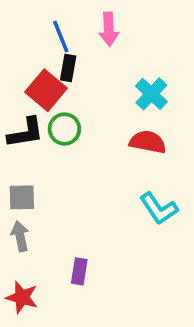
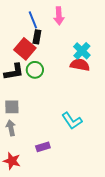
red semicircle: (148, 142) -> (80, 65), moved
cyan L-shape: (159, 209) -> (72, 121), moved
purple rectangle: (79, 271) -> (43, 147), turned 64

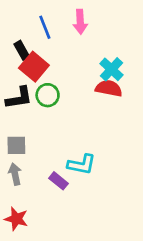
black rectangle: (37, 37) -> (22, 50), moved, turned -40
cyan L-shape: (72, 121) -> (82, 164), moved, turned -45
purple rectangle: (43, 147) -> (58, 181), moved, turned 56

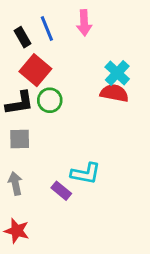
black rectangle: (22, 50) -> (22, 37), moved
gray square: (16, 145) -> (20, 139), moved

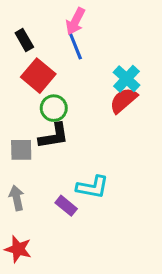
pink arrow: (84, 23) -> (75, 21), moved, turned 30
blue line: (47, 29) -> (75, 46), moved
red semicircle: (114, 93) -> (123, 100), turned -52
black L-shape: (20, 103) -> (54, 136), moved

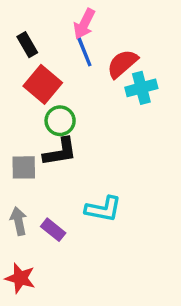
cyan cross: (127, 79) -> (141, 88), turned 32
red semicircle: (123, 100) -> (122, 64), moved
purple rectangle: (66, 206) -> (53, 230), moved

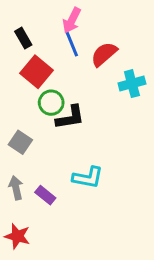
cyan cross: (141, 88) -> (132, 84), moved
black L-shape: (60, 152) -> (70, 117), moved
gray square: (24, 167) -> (20, 142), turned 35

